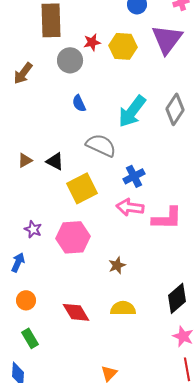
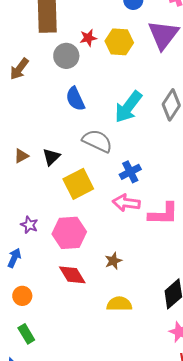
blue semicircle: (79, 103) -> (75, 99), size x1.4
black triangle: (55, 161) -> (51, 157), turned 48
red diamond: (76, 312) -> (72, 275), moved

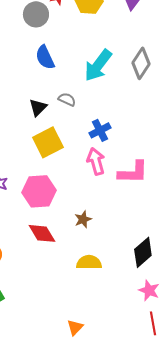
gray semicircle: (97, 141) -> (67, 99), size x0.6
black triangle: (51, 157) -> (38, 107), moved
pink arrow: (126, 203) -> (96, 161), turned 68

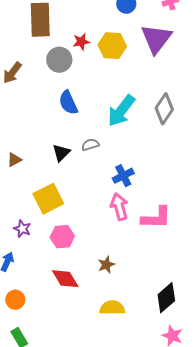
gray semicircle: (67, 99) -> (90, 145), turned -42
yellow square: (48, 142) -> (48, 199), moved
pink hexagon: (39, 191) -> (62, 237), size x0.7

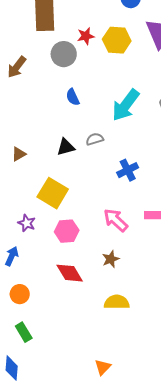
blue semicircle: (68, 103) -> (73, 97), size x0.7
black triangle: (61, 153) -> (66, 147), turned 30
yellow square: (48, 199) -> (53, 193), turned -32
pink arrow: (119, 207) -> (116, 220), moved, turned -32

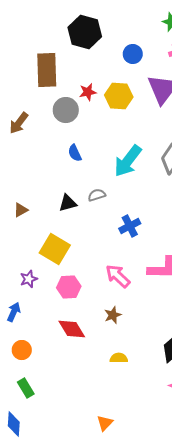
purple star: (27, 223) -> (29, 279), turned 30
yellow semicircle: (117, 302) -> (119, 358), size x0.7

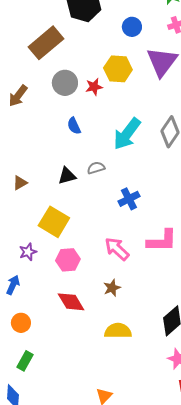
brown rectangle: (47, 70) -> (46, 43), turned 52
red star: (88, 92) -> (94, 87), moved
yellow semicircle: (119, 358) -> (118, 331), size x1.5
green rectangle: (26, 388) -> (25, 361), turned 60

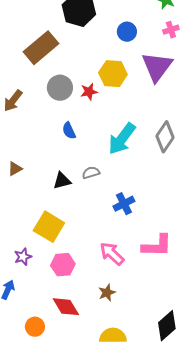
brown triangle: (20, 183) -> (15, 169), moved
orange circle: (21, 323) -> (35, 327), moved

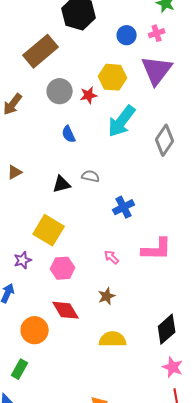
pink cross: (171, 30) -> (157, 33), moved
cyan arrow: (122, 139) -> (122, 121), moved
gray semicircle: (91, 173) -> (91, 176), turned 30
pink arrow: (112, 254) -> (112, 257), size x0.6
orange circle: (35, 327) -> (35, 330), size x1.4

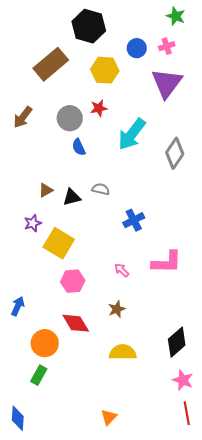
yellow hexagon: (113, 77) -> (105, 70), moved
gray circle: (60, 91) -> (70, 118), moved
brown triangle: (15, 172) -> (46, 190), moved
purple star: (23, 260) -> (33, 223), moved
green rectangle: (20, 369) -> (39, 375), moved

